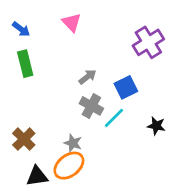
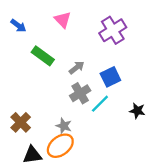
purple cross: (148, 42) -> (113, 30), moved
green rectangle: (25, 64) -> (43, 56), moved, turned -40
gray cross: (91, 106) -> (80, 93), turned 30

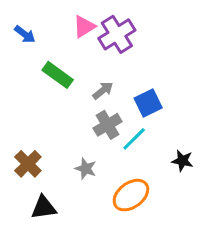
pink triangle: (63, 20) -> (84, 27), turned 42
purple cross: (113, 30) -> (117, 34), moved
black star: (137, 111) -> (182, 161), moved
orange ellipse: (60, 146) -> (131, 195), moved

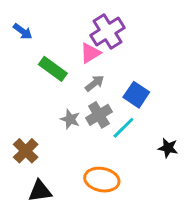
pink triangle: (84, 27) -> (90, 53), moved
blue square: (148, 103) -> (136, 95), turned -30
gray star: (86, 169) -> (70, 119), moved
orange ellipse: (131, 195) -> (102, 180), moved, turned 48

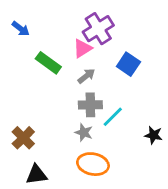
blue square: (136, 95) -> (128, 64), moved
gray cross: (99, 115) -> (90, 105), turned 30
gray star: (70, 119) -> (84, 133), moved

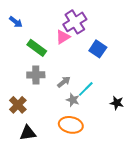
gray arrow: (86, 76) -> (64, 82), moved
gray cross: (90, 105) -> (36, 75), moved
gray star: (84, 133) -> (73, 100), moved

